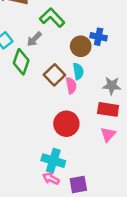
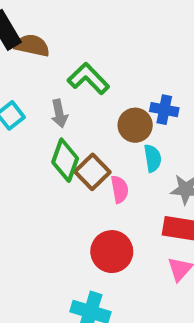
gray arrow: (34, 39) -> (59, 114), turned -56
green diamond: (21, 62) -> (65, 160), moved
cyan semicircle: (78, 71) -> (153, 158), moved

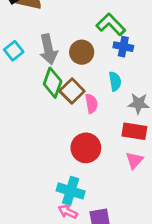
green L-shape: (88, 79) -> (111, 24), moved
gray arrow: (59, 114) -> (48, 49), size x1.5
brown circle: (135, 125) -> (82, 52), moved

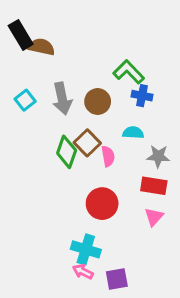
cyan semicircle: (115, 81) -> (133, 133), turned -78
green diamond: (53, 83) -> (67, 152), moved

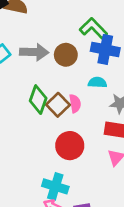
blue cross: (142, 96) -> (105, 49), size x1.5
gray arrow: (62, 99) -> (34, 52), turned -76
brown square: (87, 143) -> (58, 105), moved

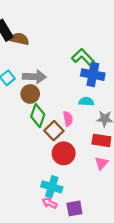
brown circle: (66, 55) -> (30, 94), moved
brown square: (58, 105) -> (54, 131), moved

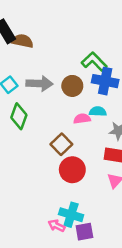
brown circle: (30, 94) -> (72, 86), moved
green diamond: (38, 116) -> (19, 116), moved
pink semicircle: (68, 119) -> (82, 119), moved, turned -88
cyan cross: (52, 187) -> (71, 215), moved

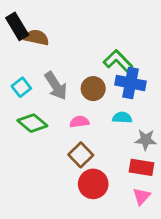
gray arrow: (40, 84) -> (56, 86), turned 55
green diamond: (19, 116) -> (32, 123), turned -70
pink semicircle: (82, 119) -> (79, 122), moved

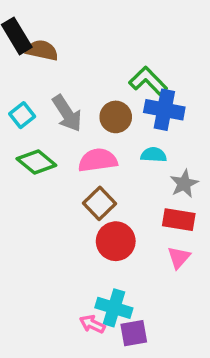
pink semicircle: (79, 122) -> (98, 160), size x1.5
gray star: (146, 140) -> (184, 184), turned -30

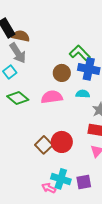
gray arrow: (67, 113) -> (18, 53), moved
brown square: (100, 203) -> (44, 145), moved
purple square: (134, 333) -> (84, 182), moved

